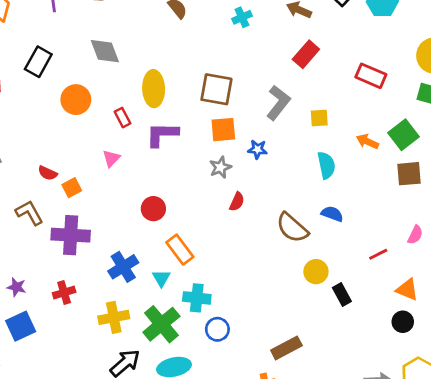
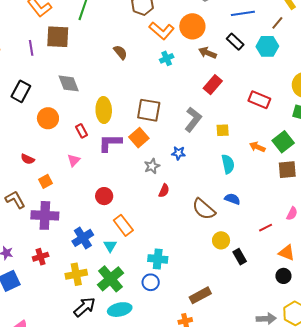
orange square: (223, 130) -> (139, 138), moved, turned -36
red semicircle: (48, 173) -> (28, 159), moved
cyan cross: (197, 298) -> (158, 259), moved

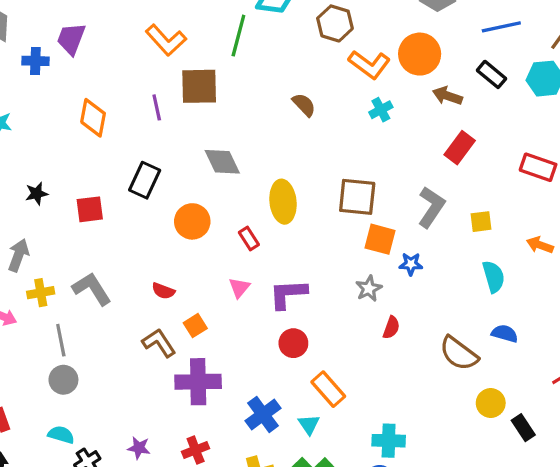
orange square: (139, 138) -> (380, 239), moved, turned -30
purple L-shape: (110, 143) -> (288, 294), moved
brown L-shape: (15, 200) -> (159, 343), moved

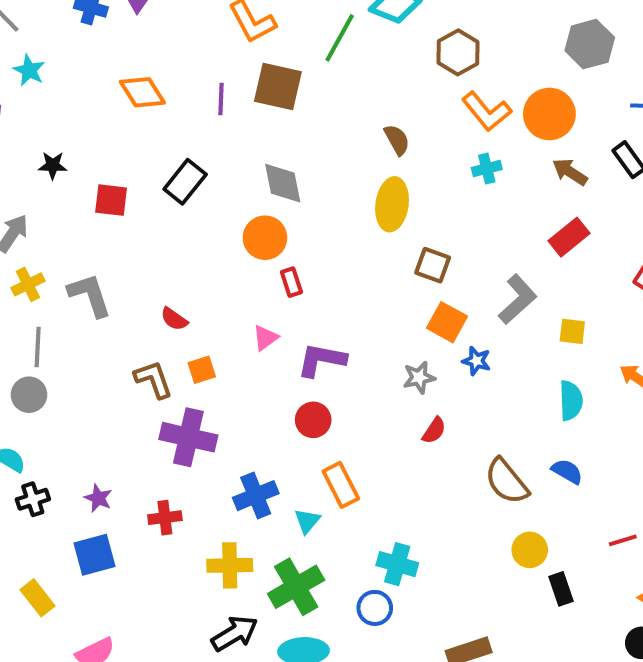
orange diamond: (93, 118) -> (142, 92), turned -57
brown square: (357, 197) -> (433, 265), size x0.7
yellow ellipse: (283, 202) -> (392, 204), moved
orange circle: (192, 221) -> (265, 238), moved
yellow cross: (41, 293) -> (28, 284), turned -30

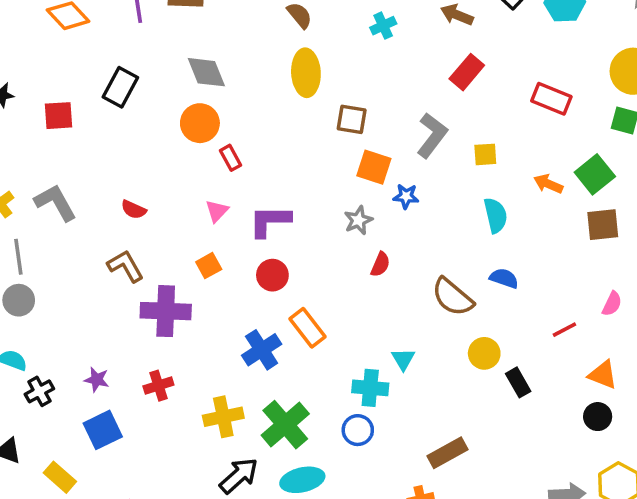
orange square: (202, 370) -> (209, 266), moved
blue cross: (256, 496) -> (262, 350), moved
cyan triangle: (307, 521) -> (403, 359), moved

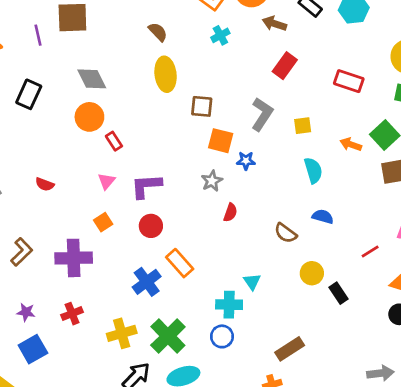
brown L-shape: (126, 266) -> (22, 252), moved, turned 80
brown semicircle: (453, 297) -> (286, 233), size x0.7

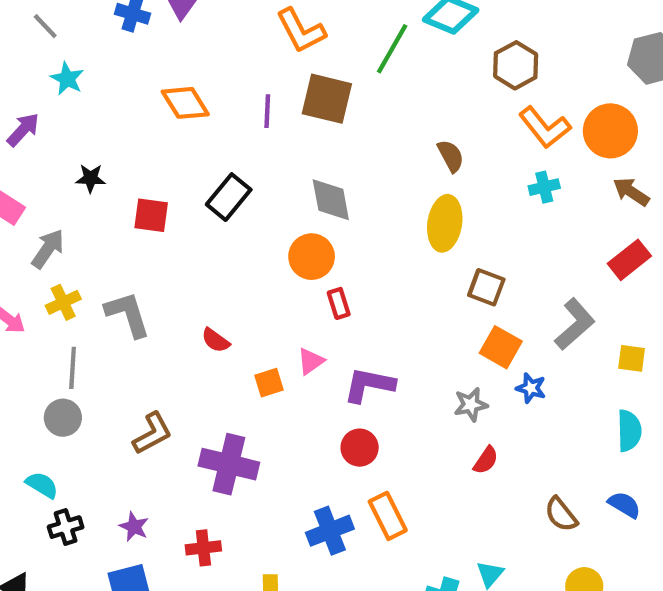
orange square: (103, 222) -> (269, 383), moved

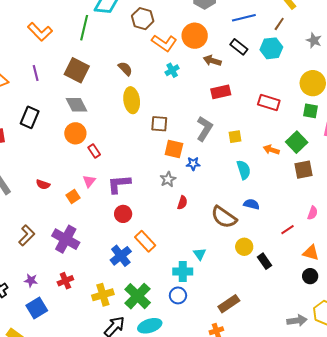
brown square: (327, 99) -> (77, 70), moved, turned 30
red rectangle: (629, 260) -> (221, 92), turned 42
purple cross: (229, 464) -> (66, 239), turned 32
brown semicircle: (561, 514) -> (224, 217), size x1.5

